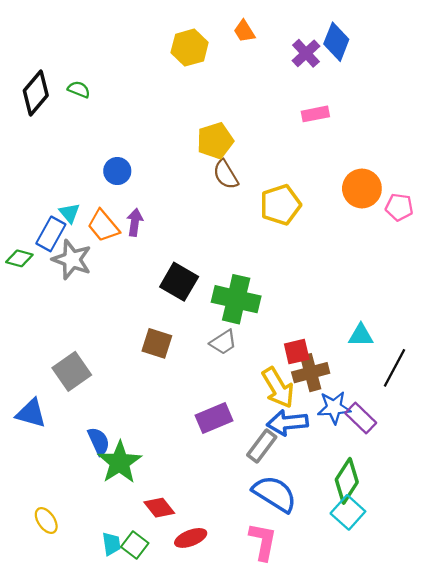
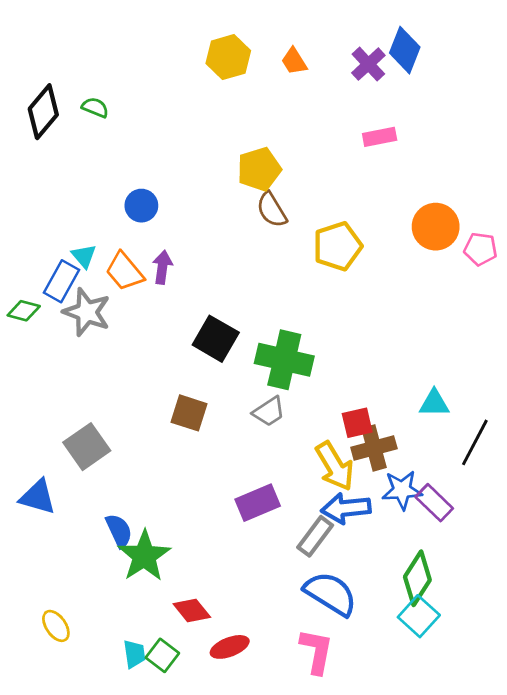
orange trapezoid: (244, 31) -> (294, 61), moved

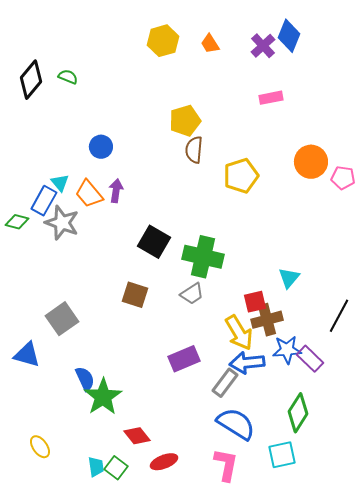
brown semicircle: (272, 210) -> (194, 150), turned 36
cyan triangle: (434, 403) -> (289, 278), moved, turned -50
cyan square: (419, 616) -> (282, 455), moved, turned 36

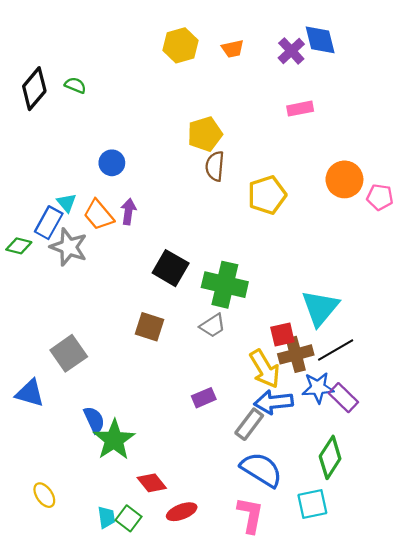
blue diamond: (289, 36) -> (320, 40), turned -36
orange trapezoid: (210, 44) -> (233, 49), turned -70
cyan triangle: (289, 278) -> (320, 308), size x1.6
black line: (339, 316) -> (336, 350), moved, turned 32
purple rectangle: (184, 359) -> (204, 398), size x0.7

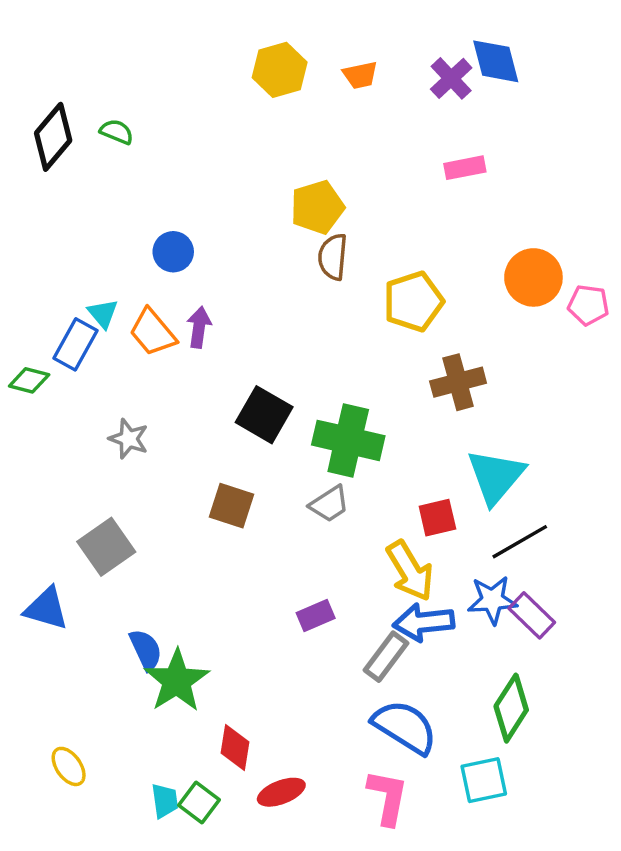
gray star: (69, 247) -> (129, 439), moved, size x0.7
brown cross: (296, 354) -> (458, 382), moved
red diamond: (152, 483) -> (235, 748), turned 48

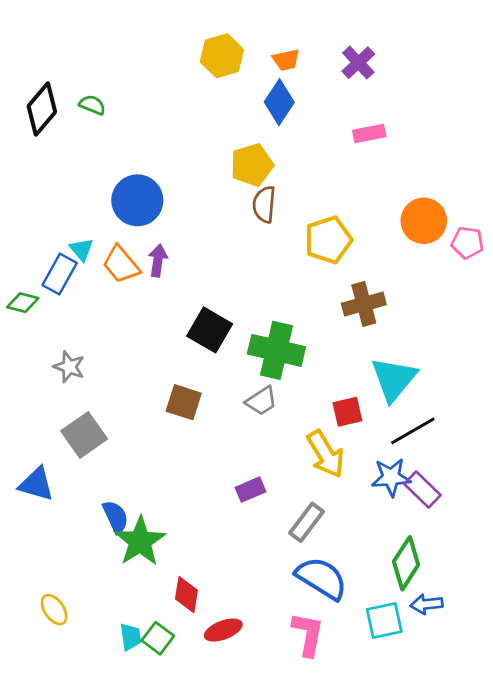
blue diamond: (496, 61) -> (279, 102), moved, turned 48
blue circle: (173, 252) -> (137, 200), size x1.6
gray star: (129, 439) -> (69, 367), moved
blue arrow: (424, 622) -> (427, 604), moved, size x0.7

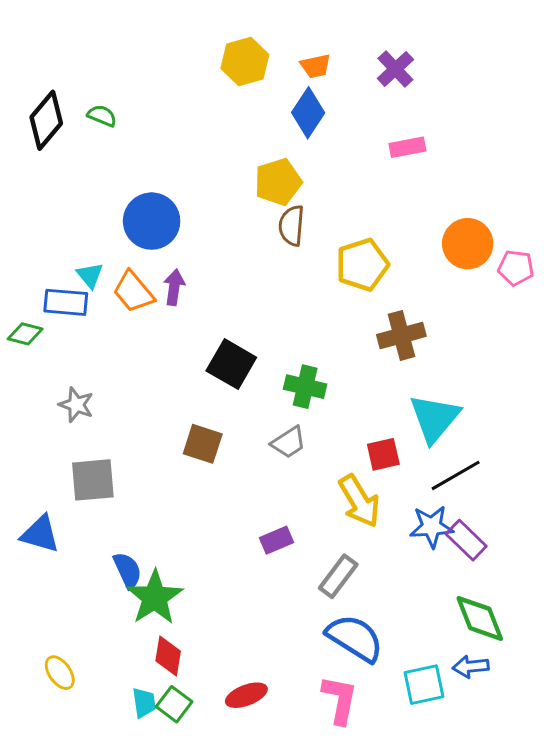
blue rectangle: (60, 274) -> (66, 302), turned 66
green cross: (276, 350) -> (305, 387), size x0.7
gray square: (84, 435) -> (93, 480), turned 30
green diamond: (406, 563) -> (480, 618), moved, turned -54
red diamond: (186, 595) -> (168, 656), moved

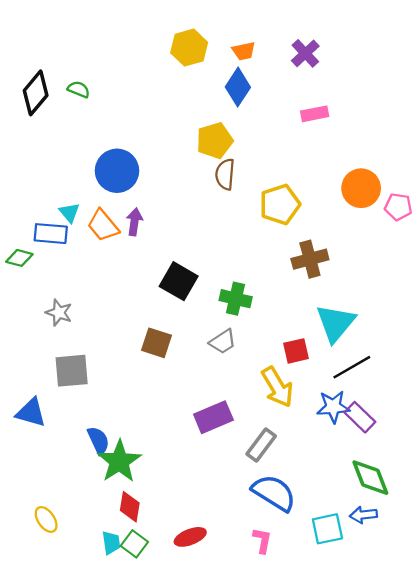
purple rectangle: (276, 540) -> (213, 417), size x1.5
pink L-shape: (340, 700) -> (262, 540), size x0.7

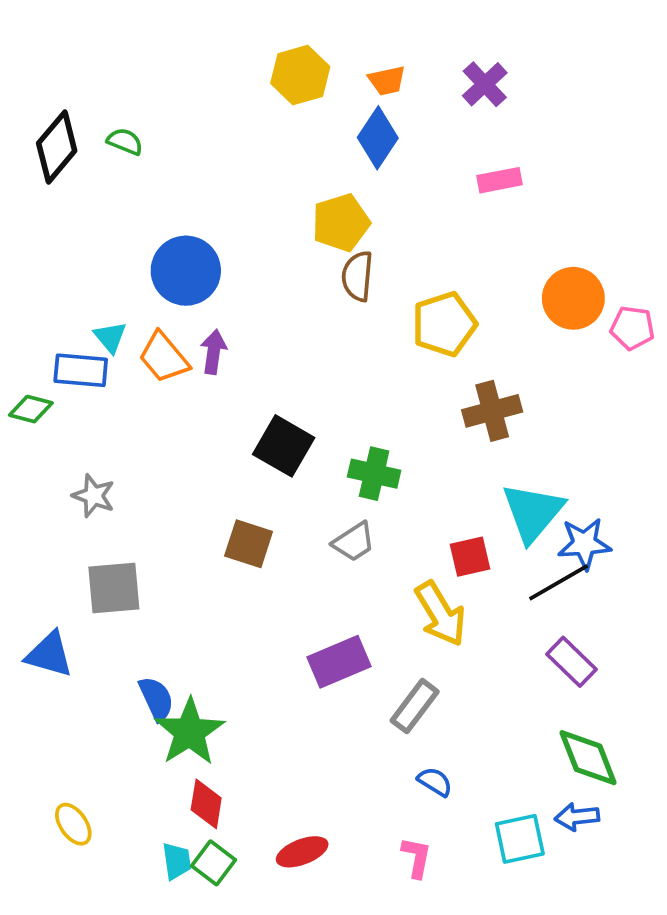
blue star: (333, 407) -> (584, 544), moved
blue semicircle: (274, 493) -> (435, 782), size x0.5

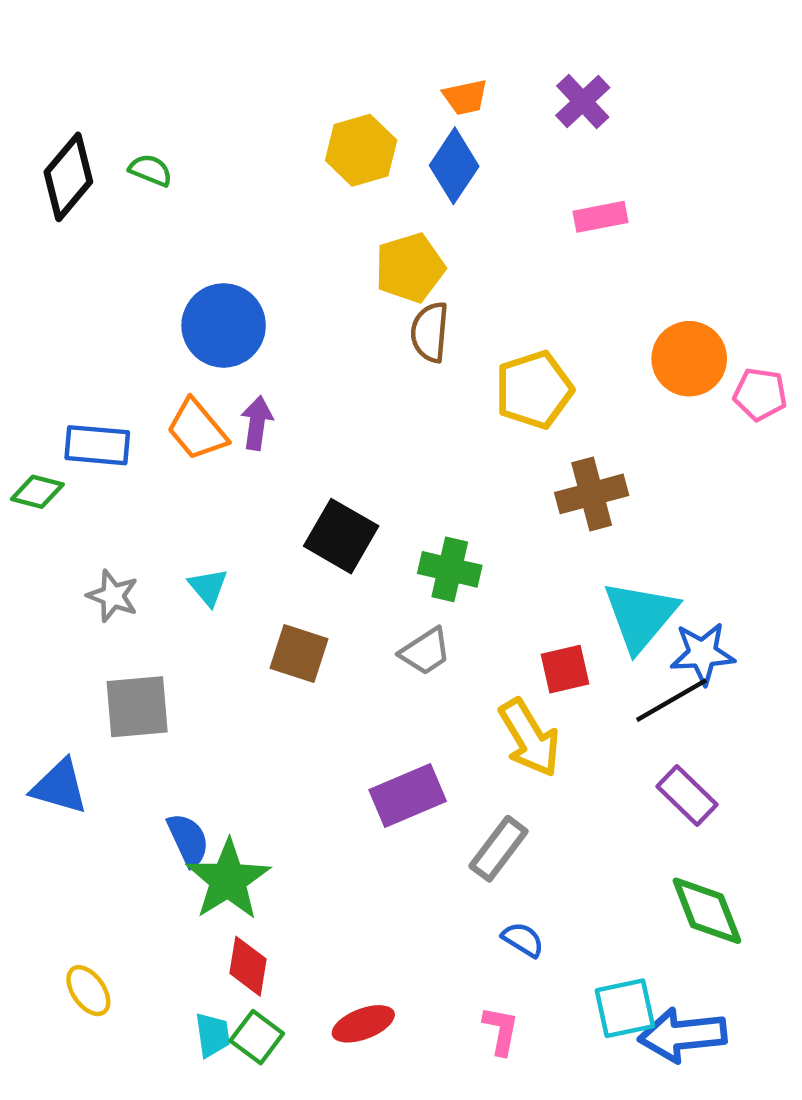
yellow hexagon: (300, 75) -> (361, 150), moved
cyan triangle: (110, 337) -> (208, 587), moved
blue arrow: (577, 817) -> (683, 1035), moved, size x1.6

